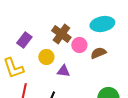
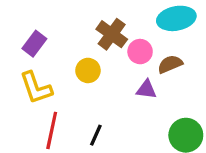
purple rectangle: (24, 40) -> (34, 44), moved
purple triangle: (63, 71) -> (146, 89), moved

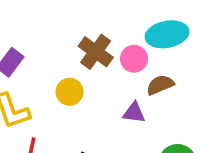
pink circle: (140, 52) -> (134, 59), moved

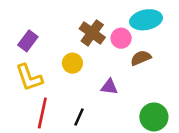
purple triangle: (134, 113) -> (109, 87), moved

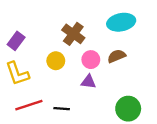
pink circle: (121, 38) -> (91, 60), moved
red line: (42, 113) -> (29, 105), turned 60
black line: (79, 117) -> (62, 109), turned 70

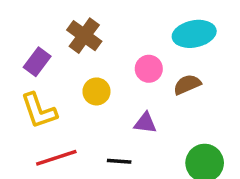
brown cross: (73, 34) -> (84, 36), moved
pink circle: (91, 60) -> (149, 69), moved
black line: (62, 109) -> (119, 161), moved

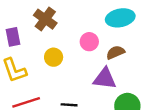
purple rectangle: (37, 62) -> (13, 37), turned -48
purple triangle: (145, 123) -> (105, 79), moved, size x1.5

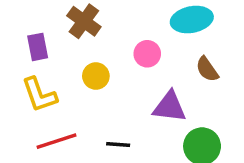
brown semicircle: (115, 52) -> (207, 69), moved, turned -102

